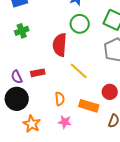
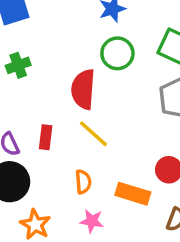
yellow line: (79, 71) -> (93, 134), moved
red rectangle: (38, 73) -> (46, 137), turned -72

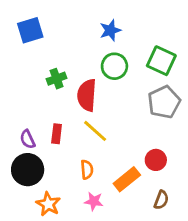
green cross: (18, 65) -> (57, 79), moved
orange rectangle: (133, 194) -> (127, 179), turned -56

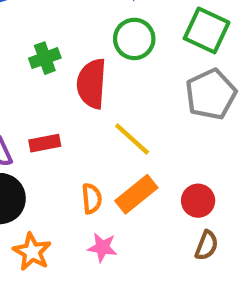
yellow line: (95, 131) -> (132, 139), moved
red rectangle: (57, 134) -> (45, 143), turned 72
red circle: (156, 160) -> (198, 201), moved
orange rectangle: (127, 179) -> (136, 194), moved

